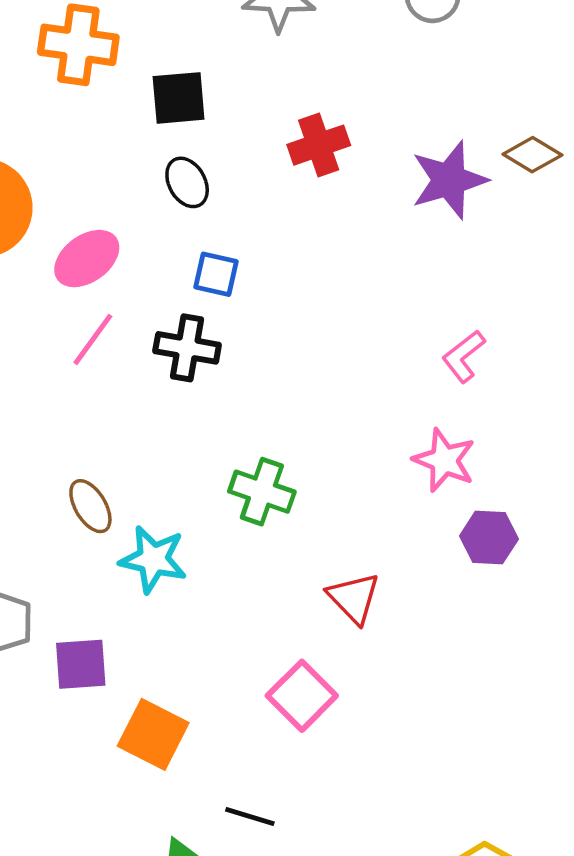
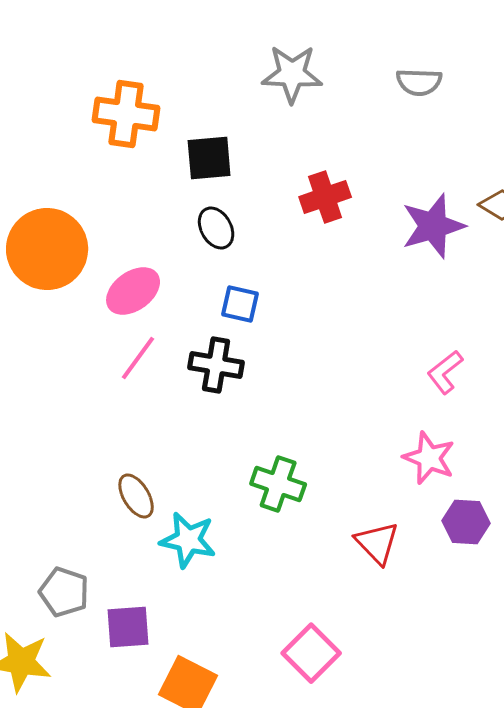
red triangle: (354, 598) -> (377, 543), moved

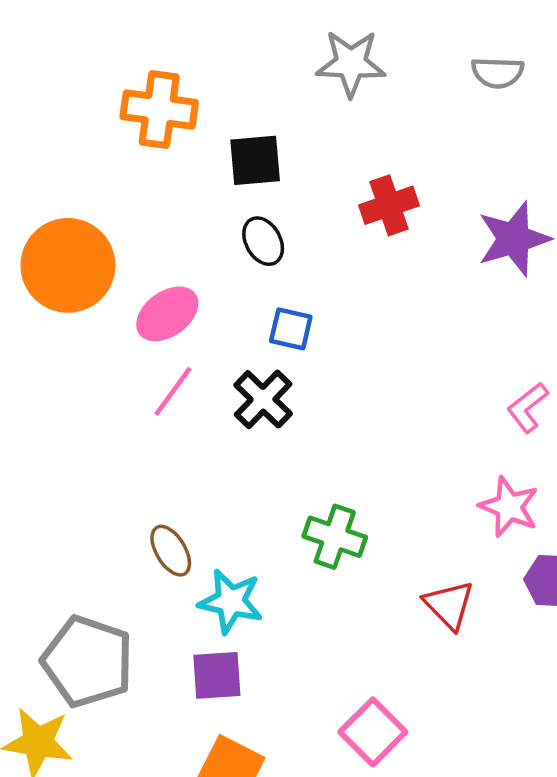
black cross: (216, 365) -> (263, 399), turned 34
gray pentagon: (64, 592) -> (88, 661), size x1.6
purple square: (128, 627) -> (217, 675), moved

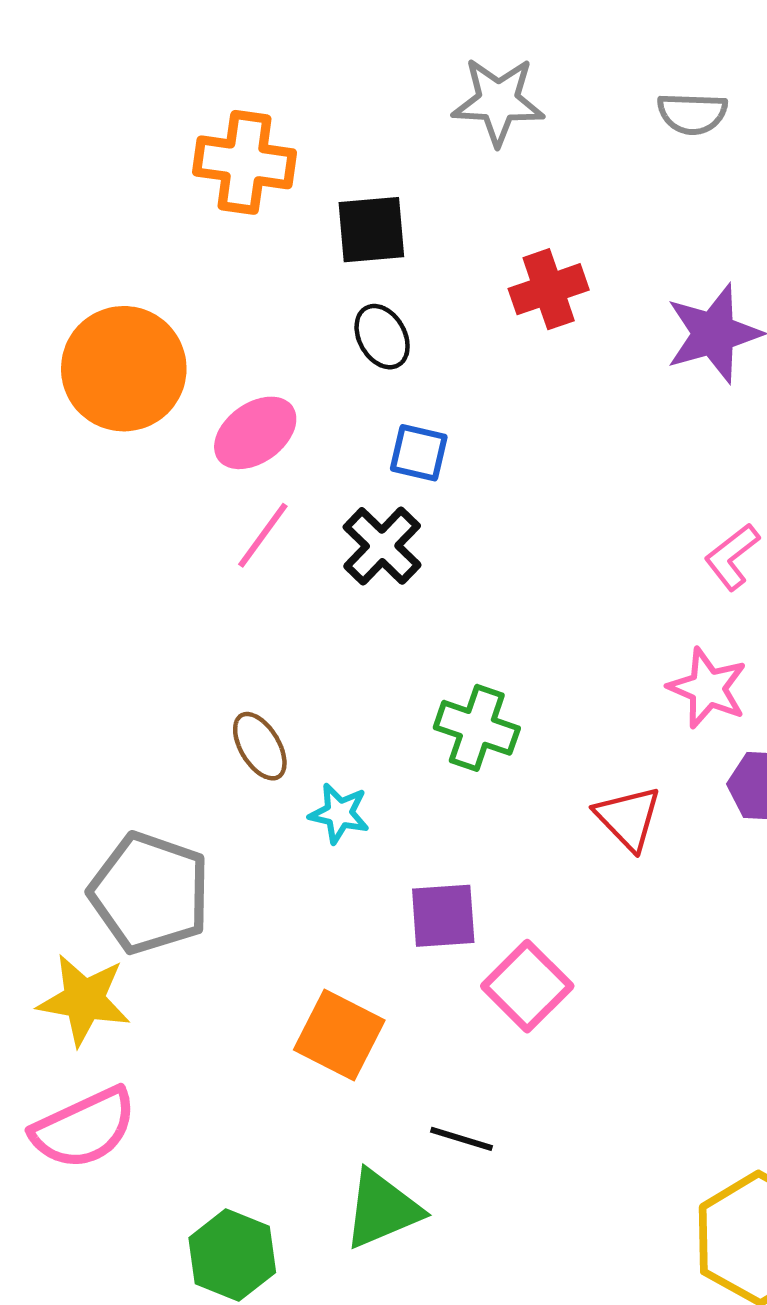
cyan star: (231, 601) -> (339, 813), size x0.7
purple square: (217, 675) -> (443, 916), moved

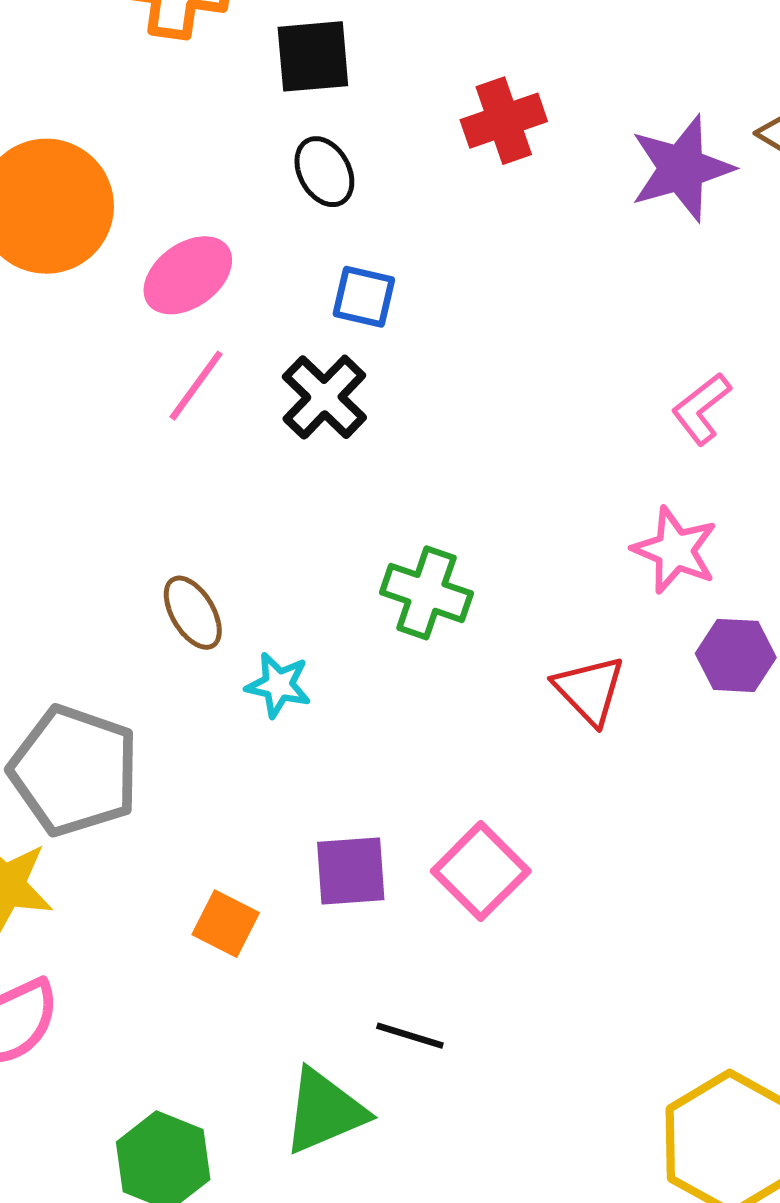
purple square: (443, 916) -> (351, 871), moved
orange square: (339, 1035) -> (226, 924), moved, size x0.7

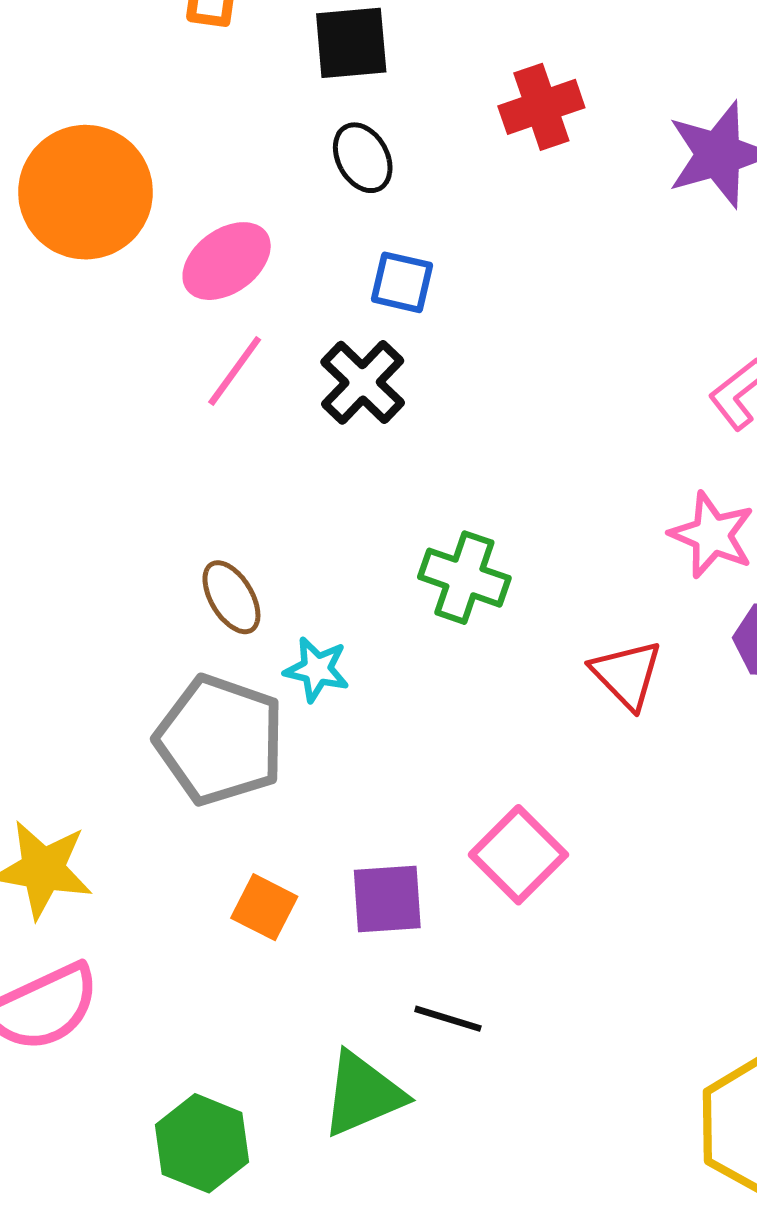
gray pentagon: (74, 771) -> (220, 740), moved
purple square: (351, 871) -> (387, 899), moved

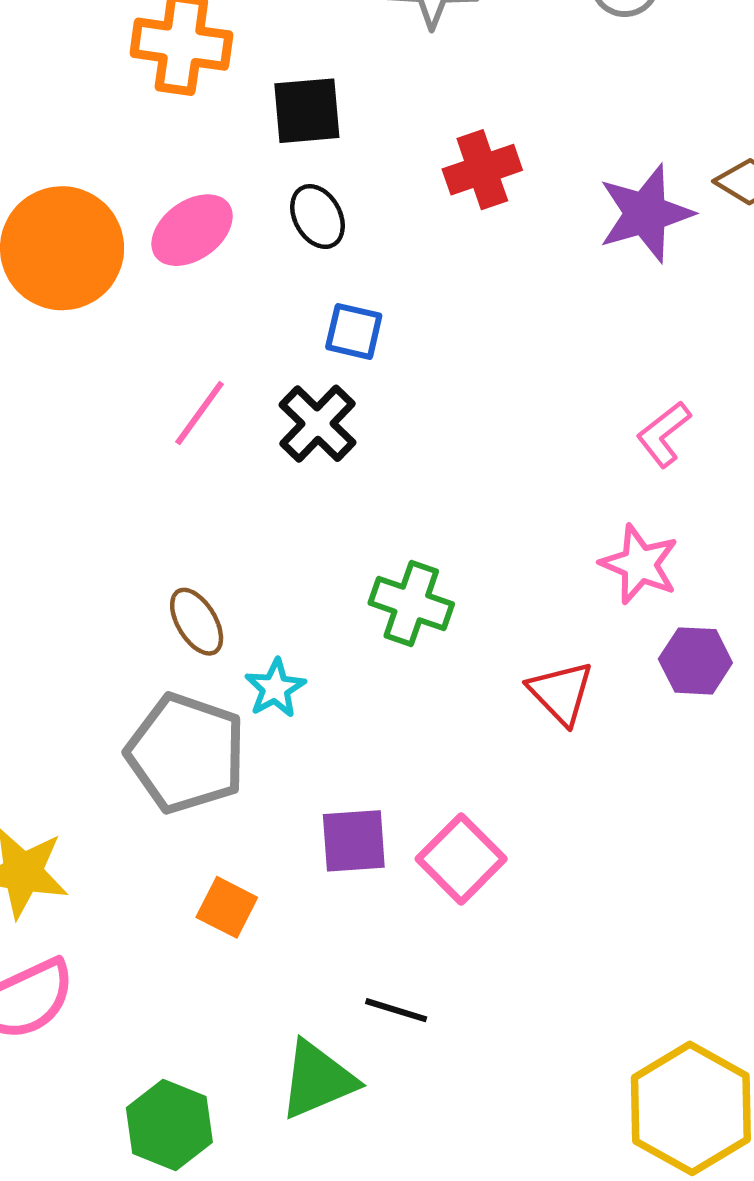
pink ellipse: (227, 261) -> (192, 230), moved
cyan star: (317, 669) -> (275, 688), turned 30
purple square: (387, 899) -> (354, 841), moved

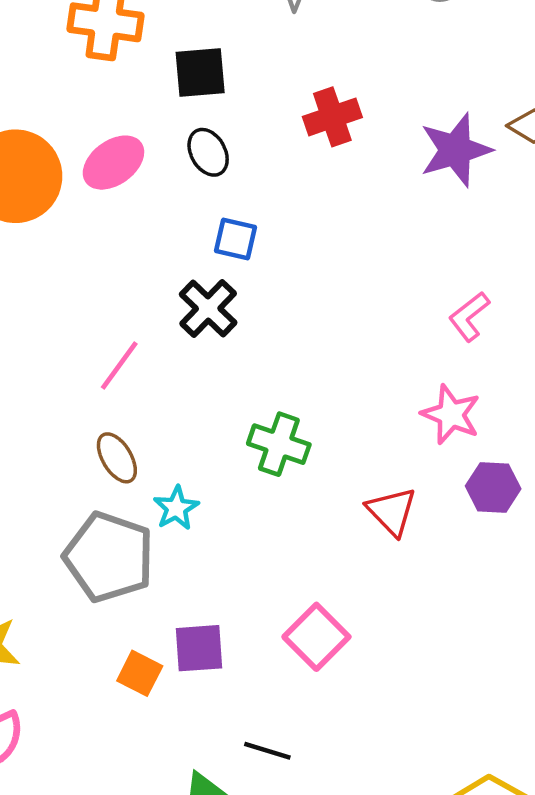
pink line: (200, 413) -> (119, 365), moved
purple square: (354, 841) -> (199, 648), moved

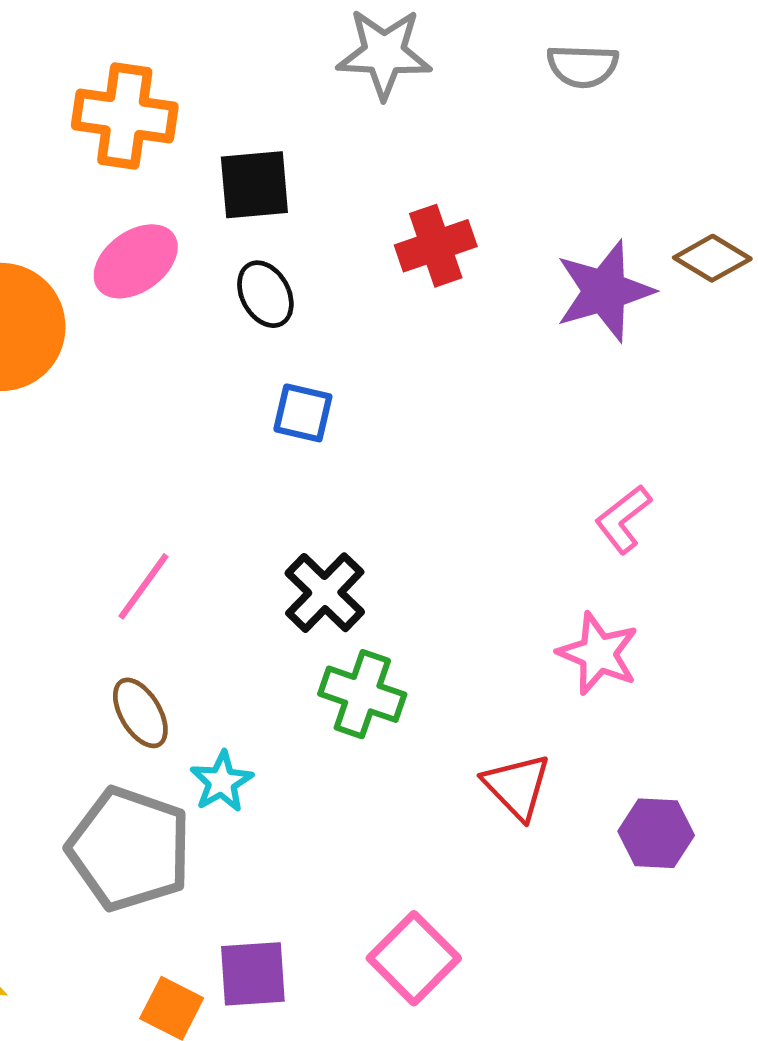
pink ellipse: (113, 163) -> (136, 261), moved
black cross: (208, 308) -> (325, 593), moved
purple hexagon: (493, 487) -> (656, 833), moved

